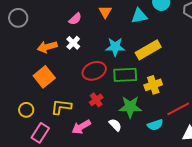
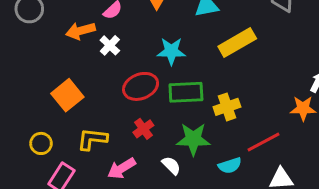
orange arrow: (47, 47) -> (81, 31), moved
yellow rectangle: (148, 50) -> (237, 42), moved

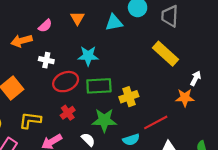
yellow rectangle: (237, 42) -> (165, 54), moved, turned 72
white cross: (110, 45) -> (46, 60), moved, turned -32

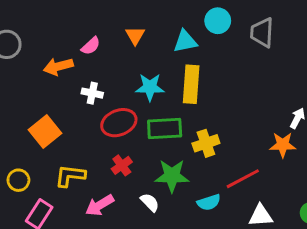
yellow rectangle: (165, 54) -> (191, 84), moved, turned 52

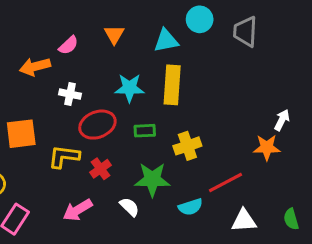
green rectangle: (165, 129) -> (145, 131), size x0.6
orange square: (45, 131) -> (21, 134), turned 32
yellow L-shape: (70, 176) -> (64, 157), moved

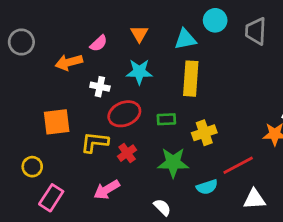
cyan star: (129, 88) -> (139, 72), moved
white semicircle: (129, 207) -> (162, 207), moved

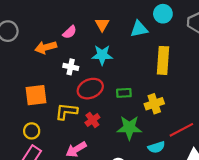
yellow rectangle: (191, 79) -> (163, 60), moved
yellow circle: (32, 167) -> (32, 131), moved

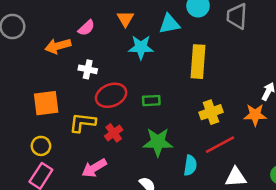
cyan star: (102, 55) -> (141, 47), moved
yellow cross: (154, 104) -> (211, 112), moved
cyan semicircle: (156, 147) -> (190, 165), turned -63

